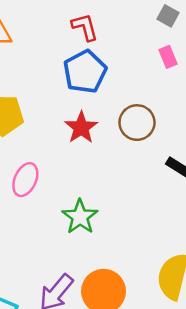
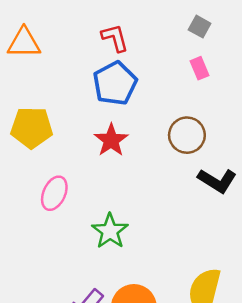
brown circle: (137, 123) -> (187, 135), moved

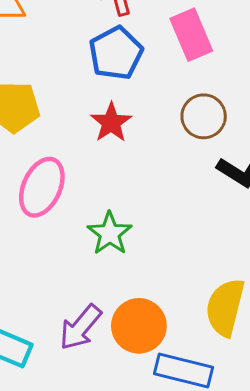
pink rectangle: (200, 68) -> (191, 35), moved, size x1.8
pink ellipse: (54, 193) -> (42, 187), size x1.4

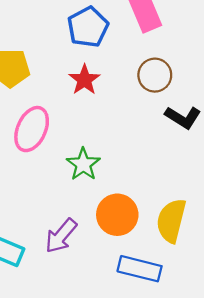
orange circle: (139, 326) -> (117, 215), moved

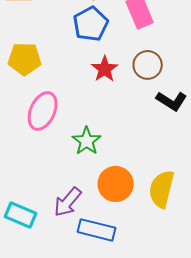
red star: (84, 80) -> (105, 69), moved
blue rectangle: (140, 269) -> (97, 230), moved

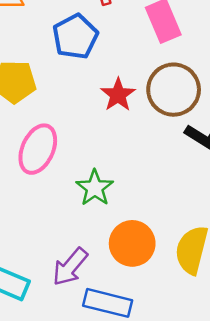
blue pentagon: (91, 24) -> (75, 37), moved
brown circle: (148, 65) -> (174, 90), size x1.4

